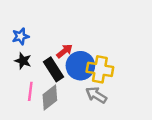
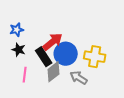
red arrow: (64, 51) -> (53, 42), size x1.5
yellow cross: (100, 69) -> (95, 57), moved
gray diamond: (50, 97) -> (54, 72), moved

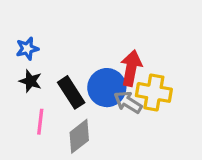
red arrow: (53, 42) -> (131, 68), moved, turned -40
gray diamond: (54, 72) -> (79, 136), moved
gray arrow: (79, 78) -> (128, 102), moved

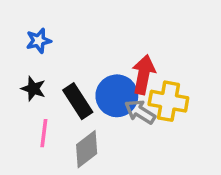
blue star: (27, 49) -> (39, 41), moved

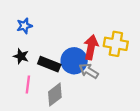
black rectangle: (78, 101) -> (49, 64), turned -35
yellow cross: (168, 101) -> (116, 44), moved

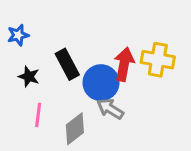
blue star: (24, 26) -> (18, 35), moved
black rectangle: (49, 64) -> (67, 64), moved, turned 40
gray arrow: (89, 71) -> (110, 109), moved

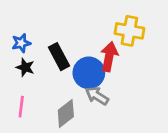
blue star: (18, 35) -> (21, 43), moved
yellow cross: (158, 60) -> (129, 31), moved
pink line: (38, 115) -> (21, 107), moved

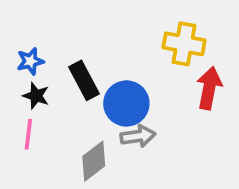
red arrow: (109, 57) -> (209, 88), moved
gray arrow: (97, 96) -> (138, 136), turned 140
pink line: (21, 107) -> (28, 134), moved

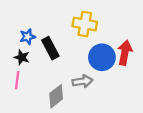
yellow cross: (184, 44) -> (85, 24), moved
blue star: (30, 61) -> (27, 37), moved
blue circle: (126, 103) -> (102, 57), moved

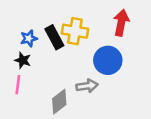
yellow cross: (85, 24) -> (75, 31), moved
black rectangle: (50, 48) -> (54, 37), moved
red arrow: (125, 53) -> (121, 23), moved

